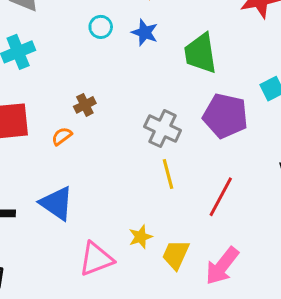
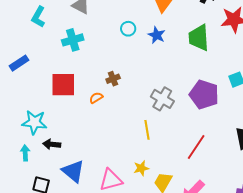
green trapezoid: (200, 53) -> (199, 38), moved
yellow line: (168, 174) -> (147, 130), moved
blue triangle: (57, 203) -> (73, 171), moved

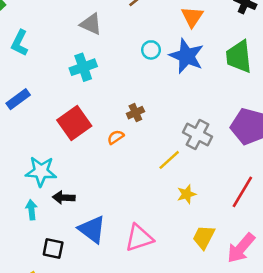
cyan L-shape: (38, 17) -> (20, 43), moved
blue star: (157, 35) -> (187, 56), size x1.6
red square: (63, 85) -> (74, 123), turned -32
yellow line: (147, 130) -> (169, 160), moved, turned 60
yellow star: (141, 168) -> (187, 194), moved

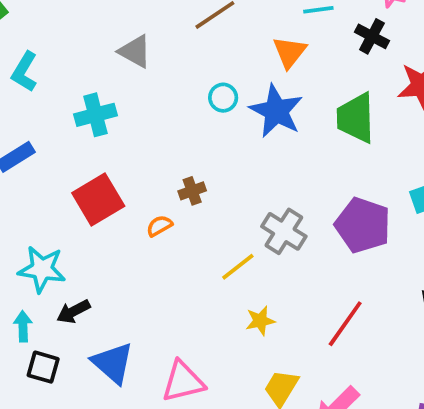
cyan cross: (83, 67) -> (96, 115), moved
black arrow: (64, 198) -> (73, 311), turned -35
black square: (53, 249) -> (43, 367), moved

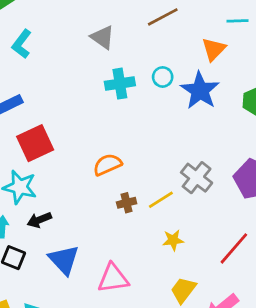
cyan cross: (96, 115) -> (120, 84), moved
brown cross: (192, 191) -> (127, 203), moved
red square: (98, 200) -> (35, 143), moved
orange semicircle: (159, 226) -> (107, 165), size x1.5

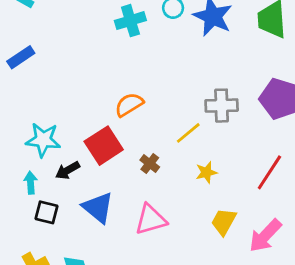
red square: (35, 143) -> (104, 146), moved
gray cross: (197, 178) -> (222, 106), turned -32
brown cross: (127, 203) -> (150, 164), moved, turned -30

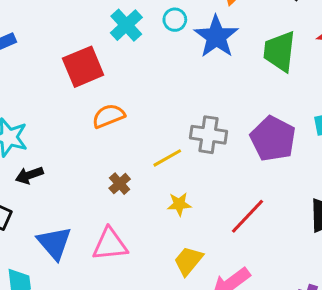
cyan cross: (130, 21) -> (126, 25), turned -36
red square: (104, 146) -> (83, 67), moved
blue triangle: (98, 208) -> (54, 243), moved

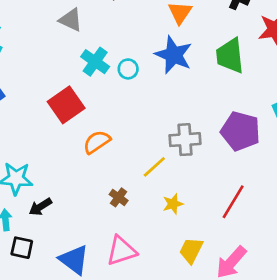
cyan circle: (175, 20) -> (128, 69), moved

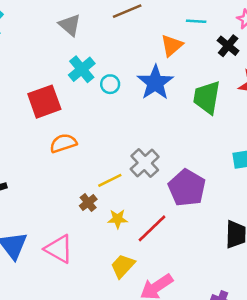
purple pentagon: (241, 131) -> (187, 188), moved
gray cross: (185, 140) -> (145, 163), turned 36
brown cross: (119, 197) -> (88, 203), moved
red line: (233, 202) -> (152, 228), moved
pink triangle: (121, 251) -> (59, 249), turned 32

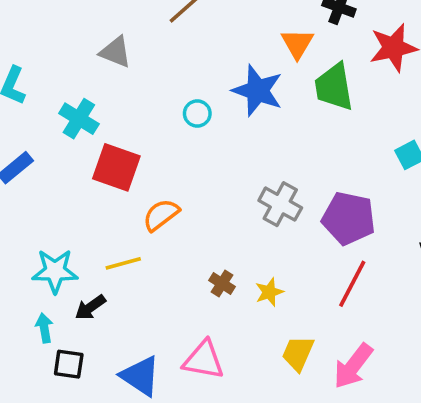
orange triangle: (172, 45) -> (297, 44), moved
cyan cross: (82, 69) -> (79, 119), moved
red square: (44, 102) -> (116, 167), turned -32
yellow line: (110, 180) -> (123, 263), moved, turned 30
red line: (152, 228) -> (352, 284), moved

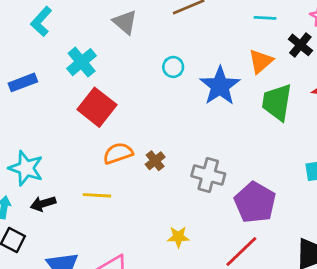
cyan circle: (197, 113) -> (173, 67), moved
gray cross: (280, 204) -> (208, 175), turned -32
yellow line: (123, 263) -> (97, 195), moved
brown cross: (222, 284) -> (155, 161), moved

